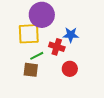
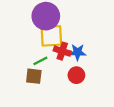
yellow square: (29, 34) -> (51, 36), moved
blue star: (71, 35) -> (78, 52), moved

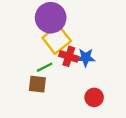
yellow square: (51, 36) -> (57, 39), turned -35
red circle: (76, 75) -> (94, 97), moved

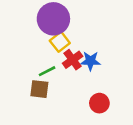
yellow square: (57, 39) -> (60, 42), size x0.7
red cross: (69, 56) -> (73, 60), turned 36

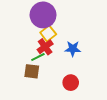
red cross: (73, 60) -> (45, 47), moved
red circle: (99, 103) -> (71, 83), moved

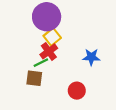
blue star: (73, 49) -> (91, 57), moved

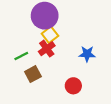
green line: (41, 63) -> (21, 56), moved
brown square: (34, 78) -> (33, 74), turned -35

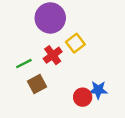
yellow square: (50, 35) -> (75, 43), moved
blue star: (87, 54) -> (98, 90), moved

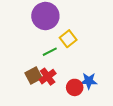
red cross: (53, 55) -> (48, 77), moved
green line: (24, 64) -> (50, 52), moved

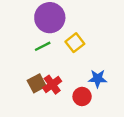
green line: (50, 52) -> (43, 46), moved
blue star: (89, 81) -> (98, 79), moved

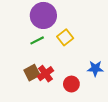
blue star: (98, 79) -> (95, 68), moved

